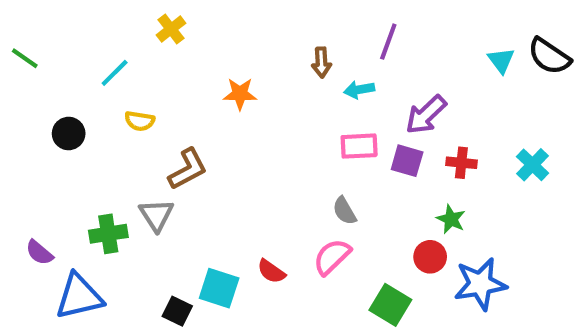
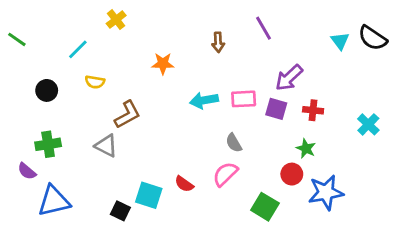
purple line: (388, 42) -> (263, 28), turned -50
cyan arrow: (359, 90) -> (204, 100), moved, size x1.4
cyan cross: (532, 165) -> (368, 124), moved
gray triangle: (156, 215) -> (106, 146), turned -30
green cross: (108, 234) -> (48, 144), moved

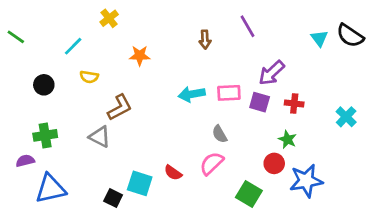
orange star: (163, 64) -> (140, 56), moved
purple semicircle: (27, 171) -> (25, 161), turned 126

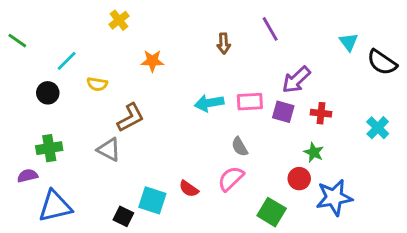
black semicircle: (350, 36) -> (382, 62), moved
cyan line: (73, 46) -> (67, 61), moved

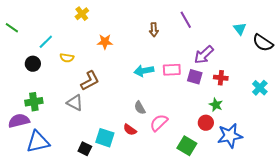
gray semicircle: (240, 147) -> (140, 108), moved
purple semicircle: (27, 176) -> (19, 121), size x1.5

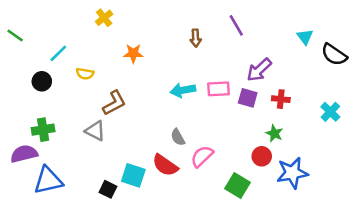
red semicircle: (130, 130) -> (165, 165), size x1.5

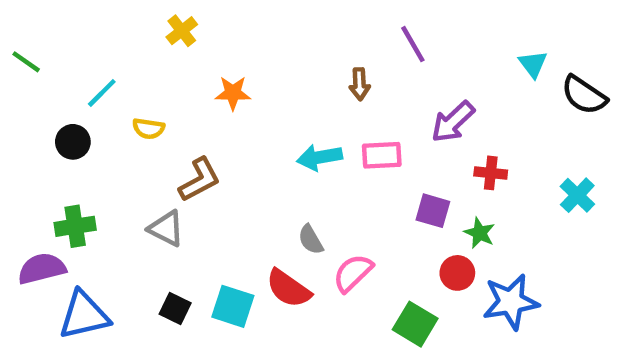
brown arrow: (196, 38) -> (360, 84), moved
purple square: (248, 98) -> (433, 211), moved
black square: (108, 189) -> (175, 309), moved

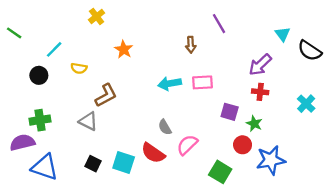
orange star: (233, 93) -> (124, 49), turned 30
purple arrow: (453, 122) -> (260, 65), moved
blue triangle: (84, 315) -> (45, 167), turned 32

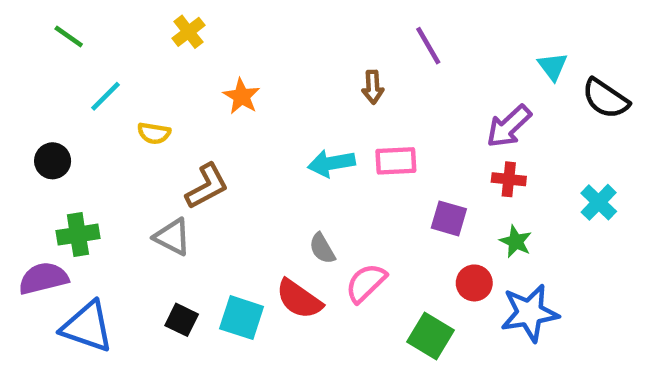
green line: (14, 33) -> (69, 36), moved
black circle: (39, 75) -> (53, 161), moved
green star: (254, 124) -> (516, 241), moved

